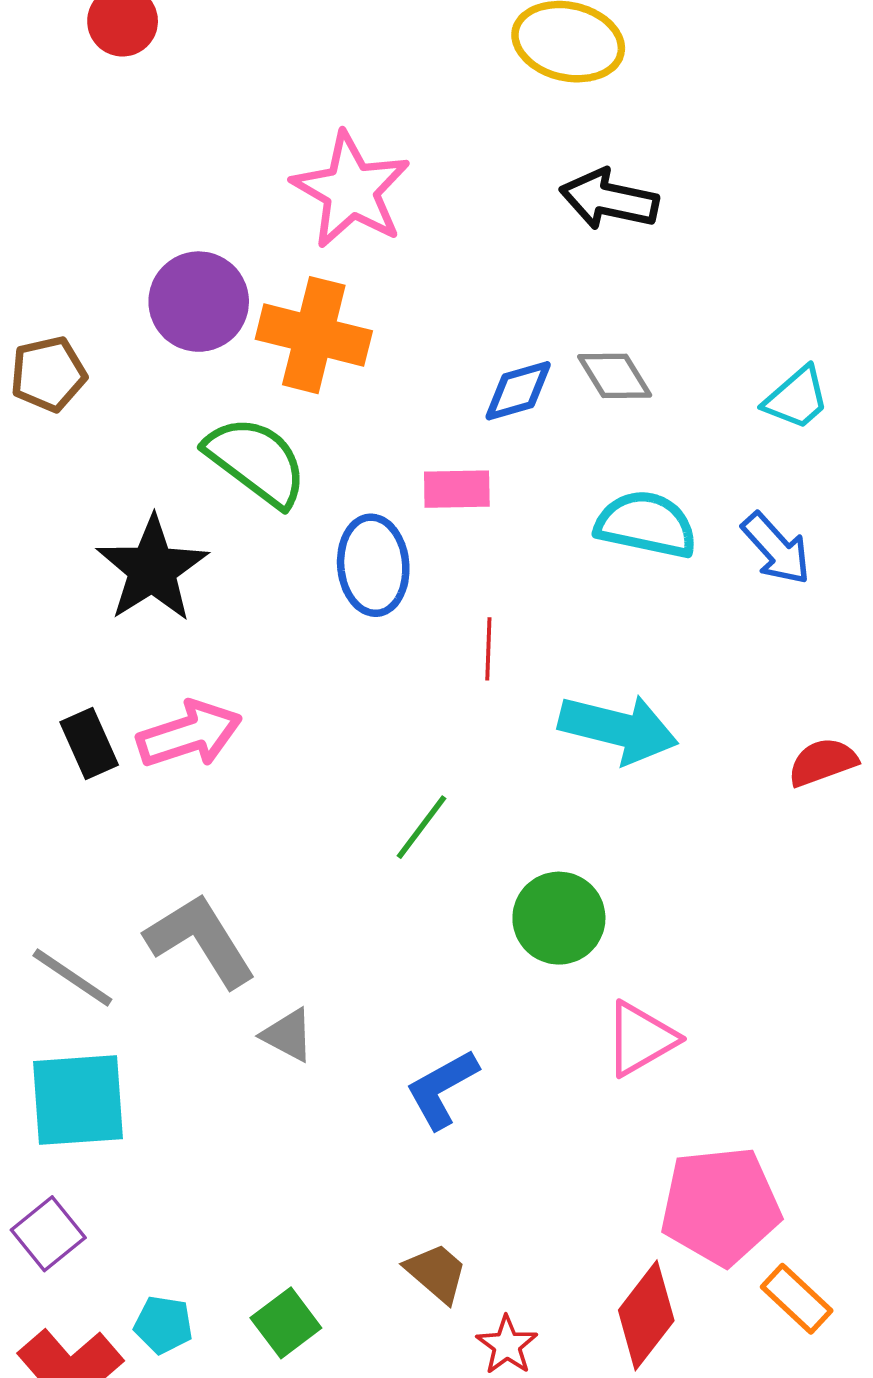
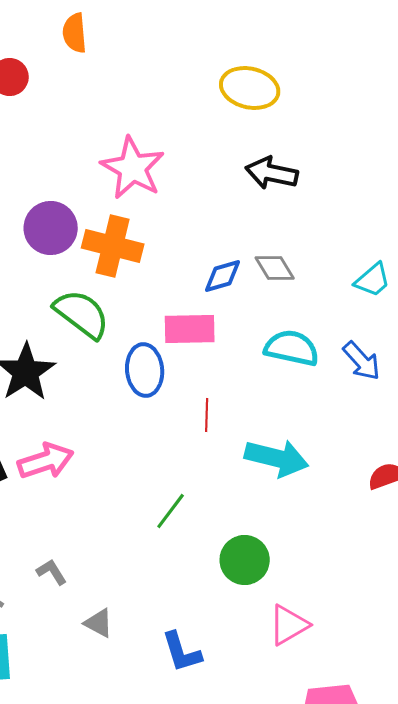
pink rectangle: (457, 489) -> (190, 329), size x1.4
gray L-shape: (201, 940) -> (52, 572), size x0.5
blue L-shape: (442, 1089) -> (182, 652), turned -78

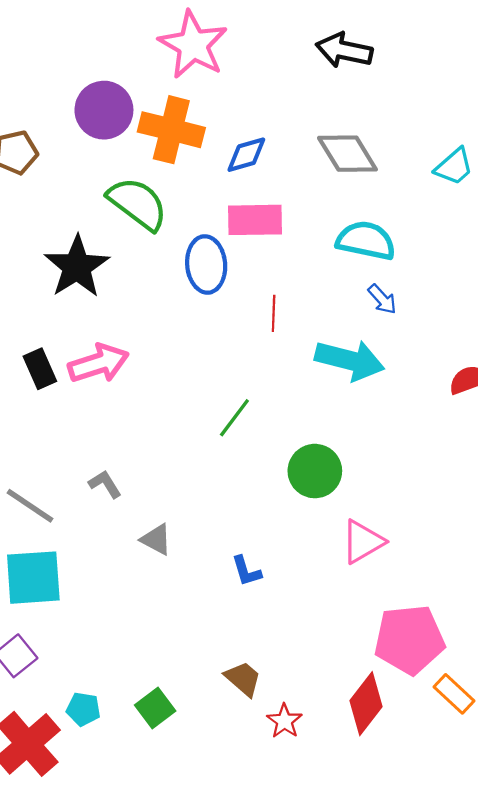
gray diamond: (275, 268) -> (347, 154), size x1.4
blue diamond: (223, 276) -> (246, 155), moved
blue arrow: (362, 361) -> (382, 299), moved, size x0.7
blue L-shape: (182, 652) -> (246, 571), size x0.7

